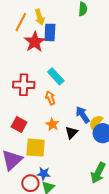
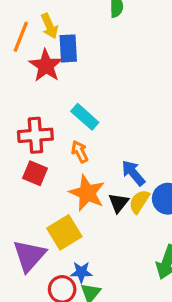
yellow semicircle: (96, 122) -> (139, 202), moved
red square: (19, 124) -> (35, 173), moved
orange star: (52, 124) -> (87, 193), size x1.6
yellow square: (36, 148) -> (64, 232), turned -30

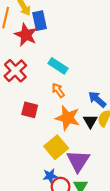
red cross: (35, 135) -> (15, 71), moved, turned -30
purple triangle: (29, 256) -> (78, 161), moved
blue star: (81, 272) -> (50, 176), moved

